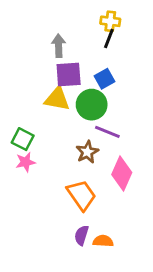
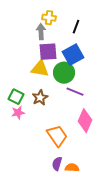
yellow cross: (110, 21) -> (49, 18), moved
blue square: (105, 79) -> (73, 55), size x1.5
brown star: (87, 152) -> (40, 98), moved

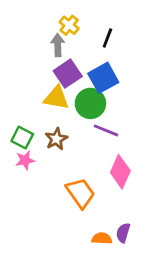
yellow cross: (49, 18) -> (69, 25), turned 32
purple square: (48, 52) -> (68, 74), turned -30
purple semicircle: (57, 164) -> (123, 233), moved

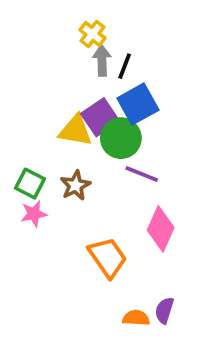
black line: (107, 38) -> (125, 66), moved
gray arrow: (58, 45) -> (102, 60), moved
purple square: (68, 74) -> (100, 117), moved

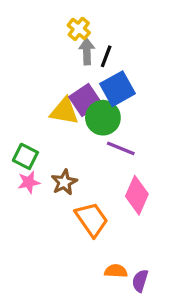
brown star: (75, 185) -> (64, 182), moved
purple semicircle: (164, 310) -> (140, 281), moved

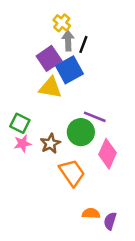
blue square: (117, 89) -> (69, 70), moved
purple square: (85, 100) -> (49, 58), moved
green circle: (103, 118) -> (81, 132), moved

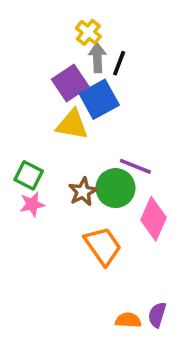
brown star: (50, 144) -> (83, 192), moved
orange semicircle: (91, 213) -> (128, 320), moved

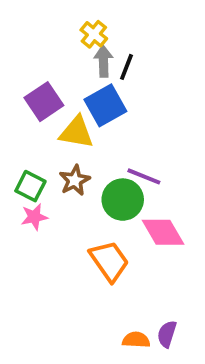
purple square: (70, 83) -> (44, 102), moved
brown star: (83, 192) -> (75, 180), moved
pink diamond: (154, 219) -> (163, 232), turned -54

